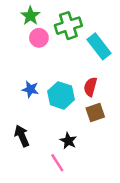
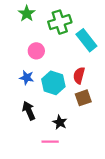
pink circle: (39, 38) -> (36, 51), moved
black arrow: (22, 136) -> (29, 111), moved
pink line: (57, 163) -> (50, 142), turned -56

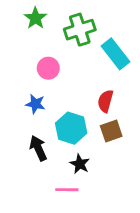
cyan hexagon: (53, 83) -> (71, 128), moved

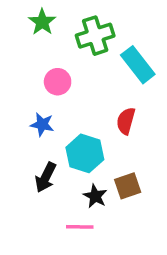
brown square: (111, 131) -> (128, 186), moved
black arrow: (38, 148) -> (46, 177), turned -130

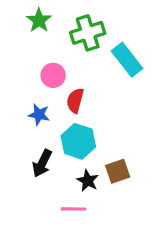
red semicircle: (126, 121) -> (75, 100), moved

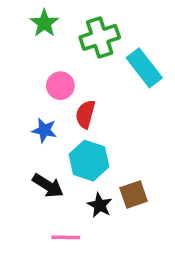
black arrow: (42, 163) -> (48, 186), turned -84
pink line: (74, 209) -> (66, 237), moved

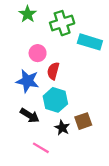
cyan rectangle: (144, 68) -> (90, 42), turned -35
blue star: (44, 130) -> (28, 81), size x1.5
pink line: (66, 237) -> (41, 148), turned 30

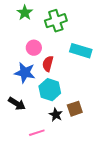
cyan rectangle: (90, 42) -> (81, 51), moved
black arrow: (30, 116) -> (17, 104), moved
pink line: (41, 148) -> (37, 133), turned -49

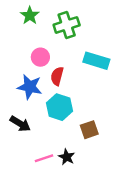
black star: (56, 115) -> (67, 157), moved

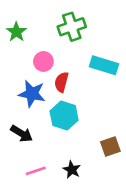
green star: (30, 15) -> (16, 32), moved
brown square: (89, 130) -> (110, 146), moved
pink line: (44, 158) -> (36, 171), moved

